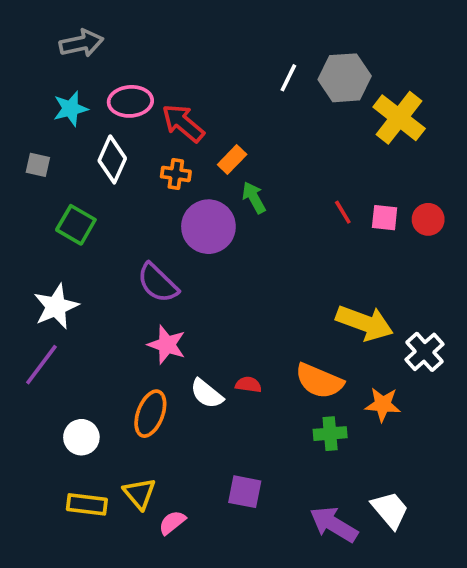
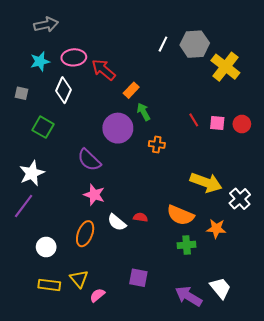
orange cross: (176, 174) -> (157, 145), moved

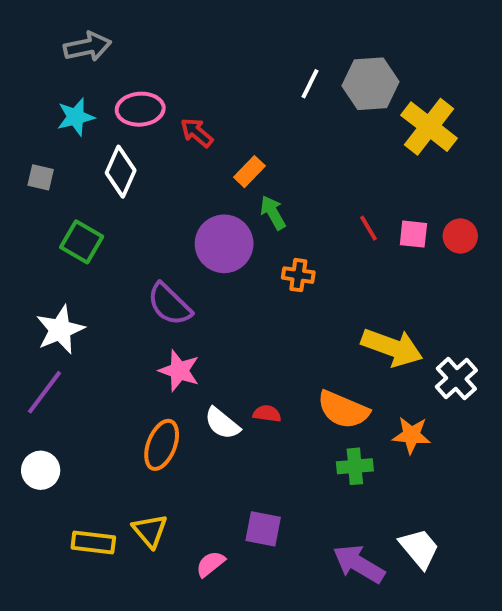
red arrow: (104, 70) -> (197, 133), size x0.7
white circle: (46, 247) -> (41, 470), moved
pink semicircle: (97, 295) -> (210, 564), moved

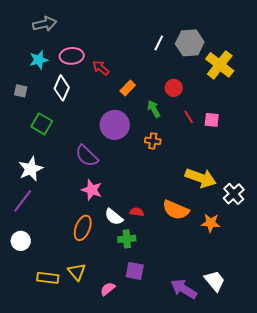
green arrow: (273, 213) -> (154, 109), moved
red circle: (460, 236) -> (174, 88), moved
green cross: (355, 466) -> (127, 239), moved

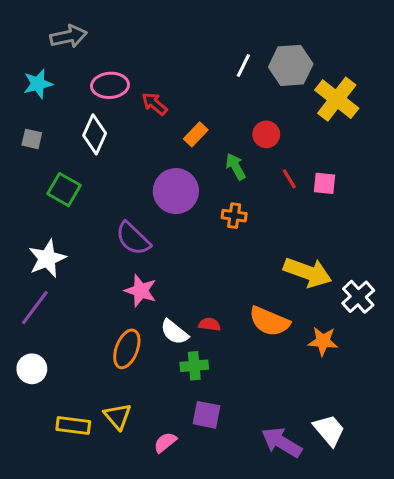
cyan star: (39, 60) -> (38, 84), moved

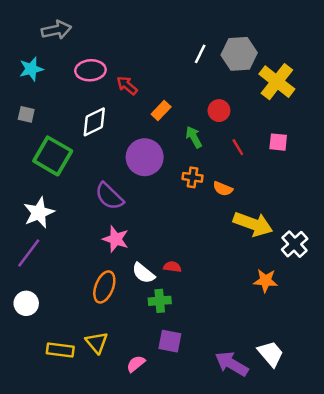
white diamond: (95, 134) -> (94, 122), moved, turned 40
pink square: (324, 183) -> (278, 142), moved
green square: (64, 190) -> (53, 156), size x1.4
orange semicircle: (269, 321) -> (223, 189), moved, size x0.6

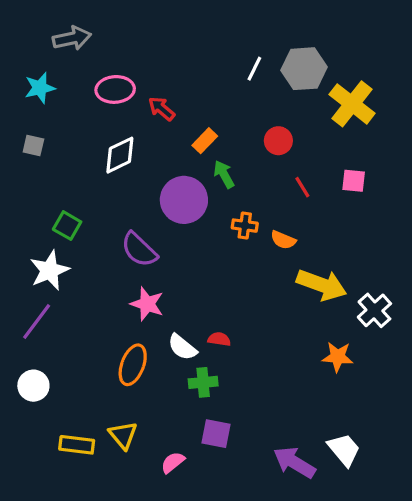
green arrow: (194, 137) -> (224, 174), moved
green square: (53, 156) -> (67, 226), moved, size x0.6

